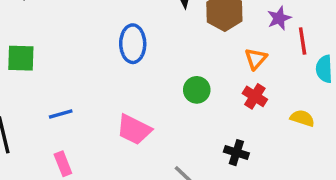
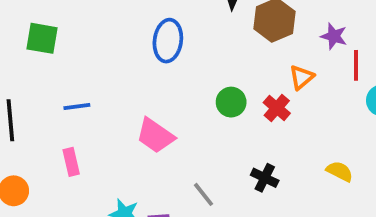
purple star: (279, 18) -> (334, 36), turned 30
red cross: (255, 96) -> (277, 108), moved
yellow semicircle: (302, 118) -> (340, 171), moved

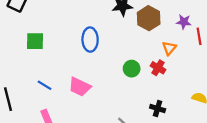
green square: (42, 38) -> (35, 41), moved
blue line: (77, 106) -> (44, 85), turned 48
pink trapezoid: (155, 136) -> (80, 87), moved

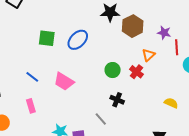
blue ellipse: (90, 40) -> (78, 40), turned 40
green square: (35, 41) -> (47, 38), moved
black cross: (158, 108) -> (117, 100), moved

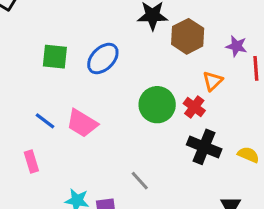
green circle: (113, 70) -> (157, 105), size x1.5
blue line: (32, 77) -> (45, 121), moved
black cross: (117, 100) -> (204, 147), moved, size x1.5

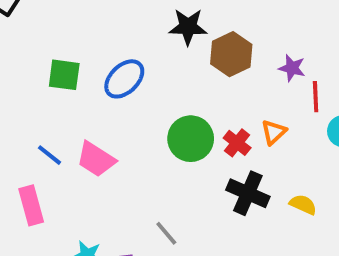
orange triangle: (213, 81) -> (274, 132), moved
pink rectangle: (31, 161) -> (31, 205), size x1.4

